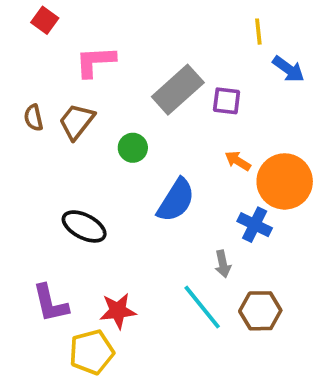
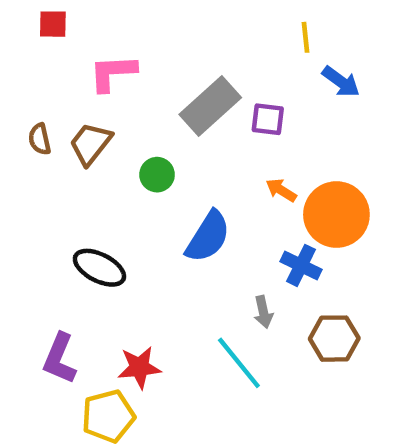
red square: (45, 20) -> (53, 24), turned -35
purple L-shape: (50, 303) -> (60, 359), turned 36
brown hexagon: (260, 311) -> (334, 339), moved

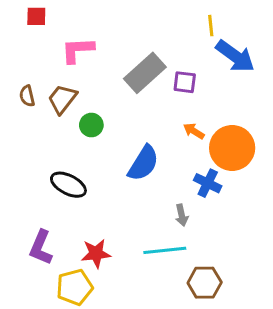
blue arrow: (341, 82) -> (235, 56), size x1.5
green circle: (157, 175) -> (91, 125), moved
brown hexagon: (334, 339) -> (205, 283), moved
cyan line: (239, 363) -> (165, 250), turned -57

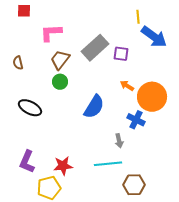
brown trapezoid: (62, 99) -> (60, 60), moved
black ellipse: (68, 185) -> (30, 108), moved

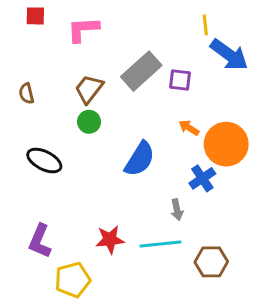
pink L-shape: (51, 33) -> (83, 29), moved
blue cross: (136, 120) -> (202, 178), turned 30
red star: (63, 166) -> (110, 240), moved
brown hexagon: (134, 185) -> (211, 262), moved

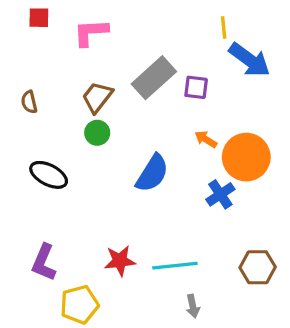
gray arrow: (177, 210) -> (193, 306), moved
brown hexagon: (211, 262) -> (258, 267), moved

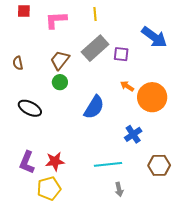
yellow line: (224, 27) -> (95, 14), moved
blue cross: (220, 194) -> (133, 134), moved
red star: (120, 261) -> (55, 161), moved

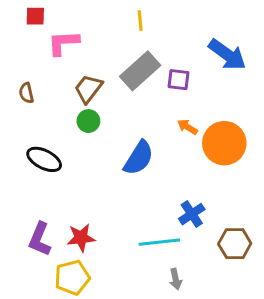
pink L-shape: (56, 20) -> (63, 43), moved
blue cross: (133, 134) -> (192, 214), moved

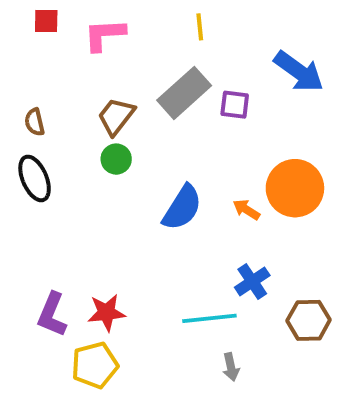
yellow line: (140, 21) -> (200, 27), moved
pink L-shape: (63, 43) -> (104, 35), moved
orange arrow: (187, 127) -> (246, 210), moved
black ellipse: (44, 159) -> (35, 178), moved, turned 40

